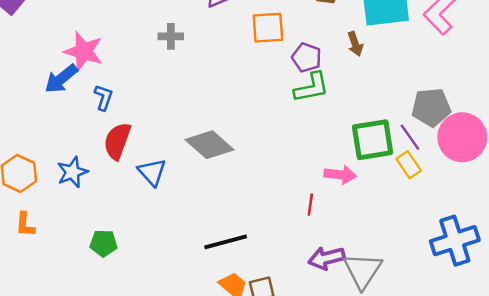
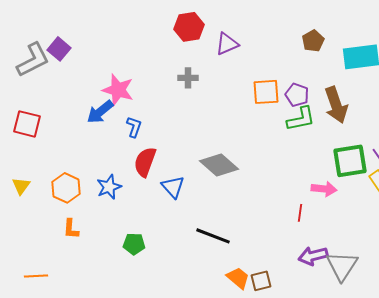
orange square: (268, 28) -> (266, 92), moved
brown arrow: (355, 44) -> (336, 105), moved, size x1.8
black line: (226, 242) -> (213, 236), moved, turned 36

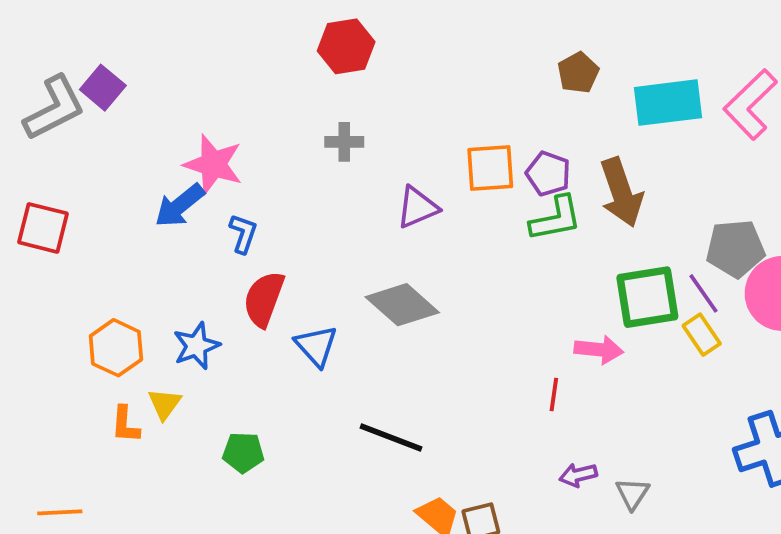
purple triangle: (227, 44) -> (417, 207), moved
yellow triangle: (21, 186) -> (165, 404), moved
purple arrow: (313, 256) -> (578, 475), size x0.7
gray triangle: (342, 266) -> (632, 494), size x0.6

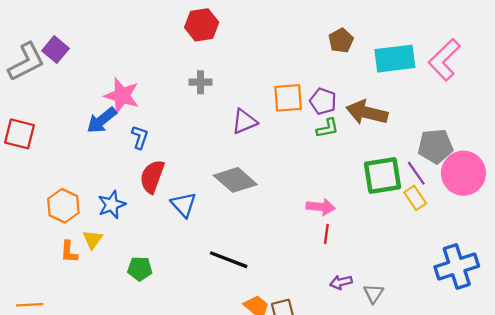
brown arrow: (621, 192) -> (367, 112), turned 123
green L-shape: (556, 219) -> (327, 128), size x0.7
pink arrow: (599, 350) -> (321, 207), moved

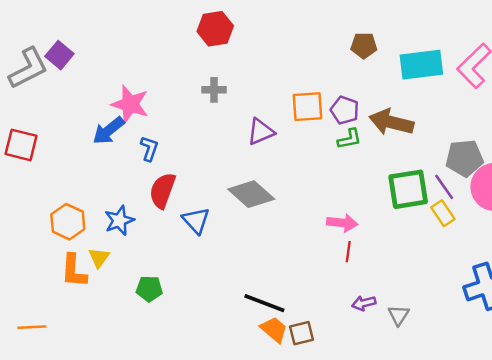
brown pentagon: (341, 41) -> (364, 45), turned 30
orange L-shape: (69, 252) -> (74, 271), size x1.4
black line: (229, 260) -> (264, 303), moved

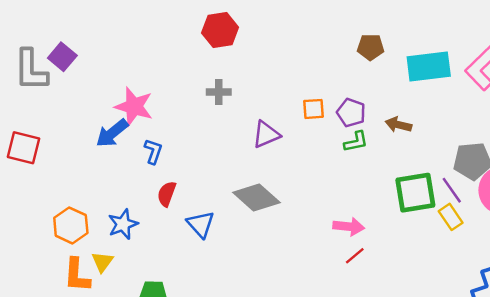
gray L-shape: (28, 68) -> (31, 70), turned 117
orange square: (307, 107) -> (313, 109), size x0.7
brown arrow: (391, 122) -> (398, 125), size x0.6
red semicircle: (162, 190) -> (167, 194), size x0.7
red line: (348, 252) -> (355, 256), turned 42

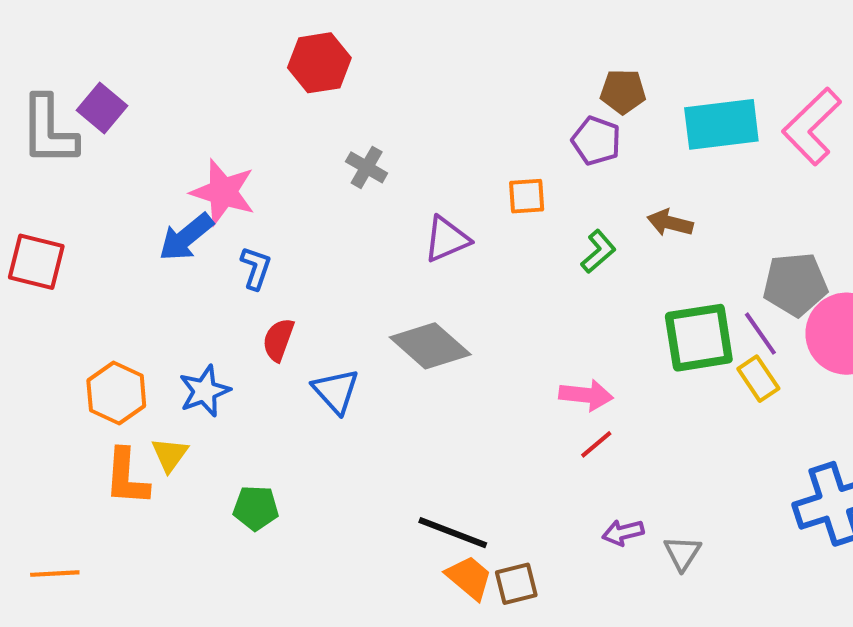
red hexagon: (220, 30) -> (319, 63), moved
gray cross: (219, 92) -> (367, 167), turned 30
purple pentagon: (351, 113) -> (596, 141), moved
green L-shape: (356, 142) -> (598, 252), turned -30

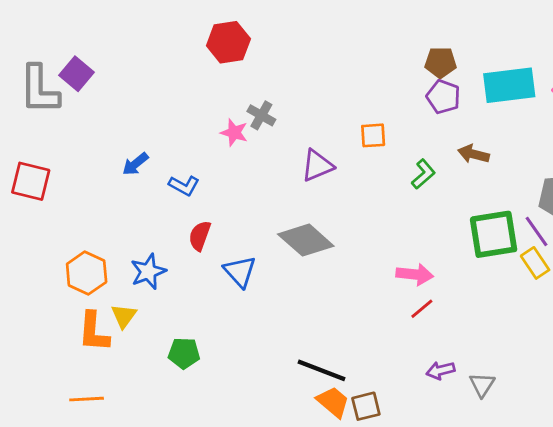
purple pentagon: (596, 141) -> (443, 97), moved
pink star: (223, 192) -> (234, 133), moved, size x0.6
blue arrow: (186, 237) -> (135, 164), size x0.7
blue L-shape: (256, 268) -> (184, 186), turned 100
orange line: (55, 574) -> (87, 399), moved

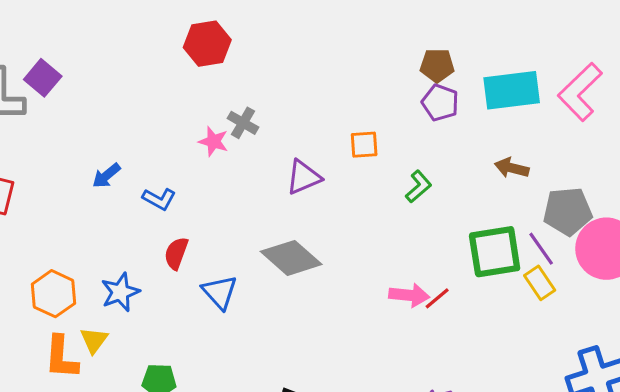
brown arrow: (473, 154) -> (512, 168), moved
red line: (422, 309) -> (437, 298), moved

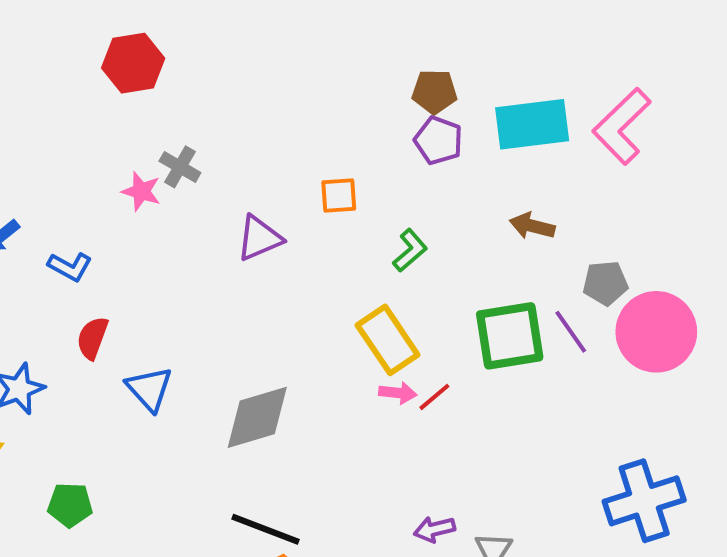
gray pentagon: (568, 211) -> (605, 283), size x0.7
gray diamond: (291, 258) -> (257, 417), moved, turned -58
yellow rectangle: (540, 283) -> (388, 340), moved, size x1.5
pink arrow: (409, 295) -> (398, 393), size x0.7

